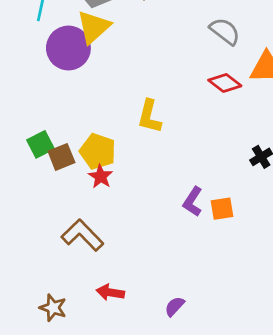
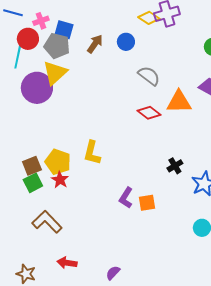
yellow L-shape: (149, 116) -> (92, 153), moved
green square: (40, 144) -> (33, 183), moved

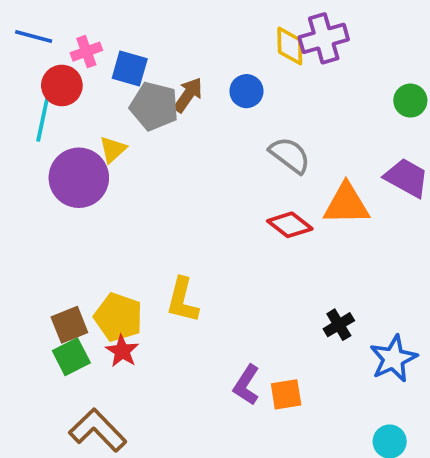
yellow diamond: (149, 18) -> (290, 46), turned 55
gray pentagon: (57, 46) -> (154, 106), moved
yellow triangle: (55, 73) -> (113, 150), size x0.6

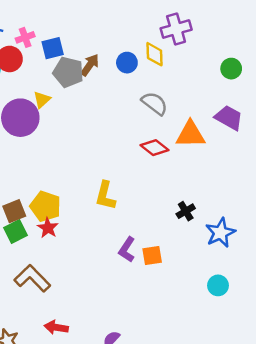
yellow diamond: (290, 46) -> (155, 54), moved
blue square: (130, 69) -> (53, 48), turned -30
yellow L-shape: (182, 300) -> (105, 196), moved

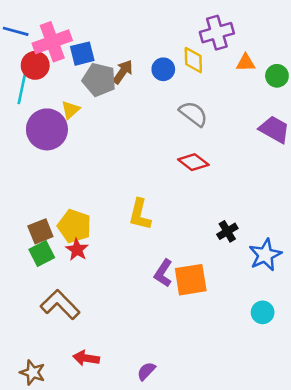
pink cross: (25, 37) -> (52, 42), size x1.8
orange triangle: (190, 134) -> (246, 63), moved, size x0.6
orange square: (152, 255) -> (191, 280), size x1.5

